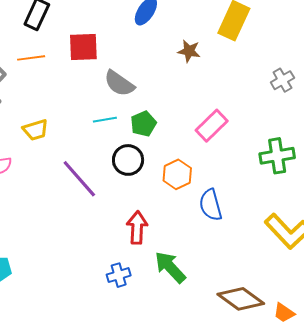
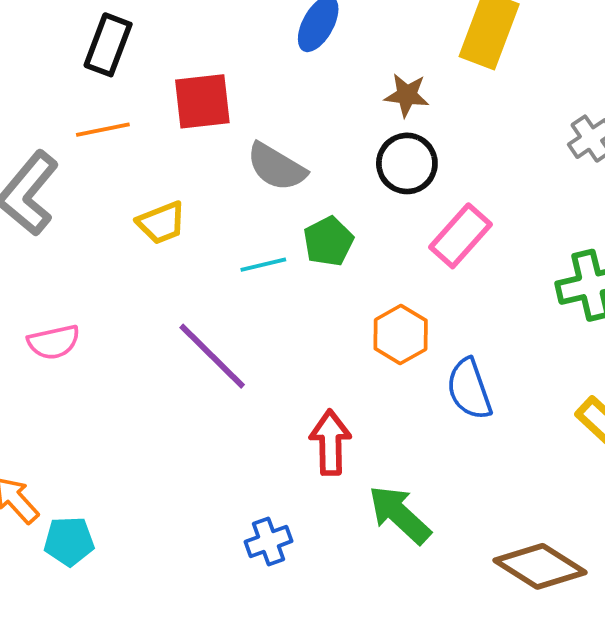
cyan line: (105, 120) -> (263, 265), moved
yellow trapezoid: (35, 130) -> (161, 223), moved
black circle: (128, 160) -> (407, 163), moved
blue cross: (119, 275) -> (268, 541), moved

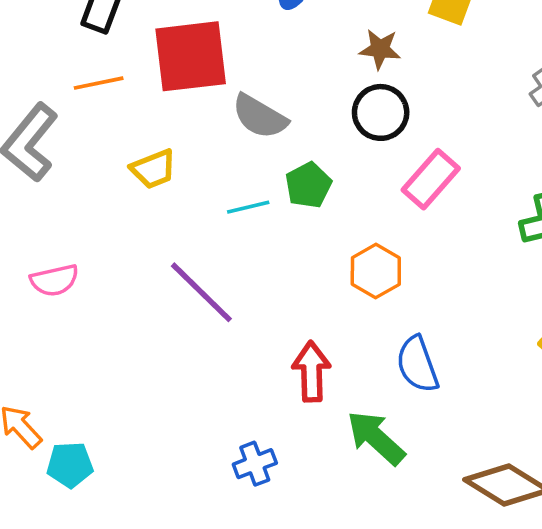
red square: (202, 101) -> (191, 56), size x1.4
blue semicircle: (469, 389) -> (417, 364), moved

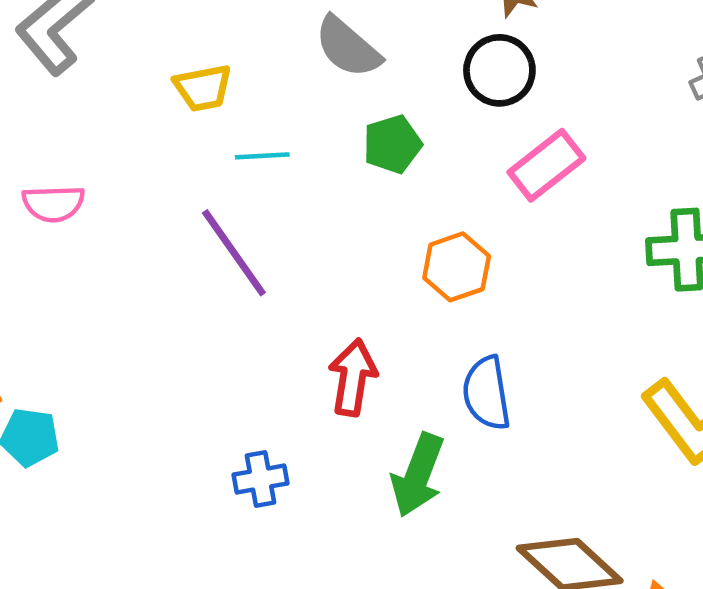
cyan line: (248, 207) -> (262, 156), moved
green arrow: (376, 438) -> (418, 475), turned -122

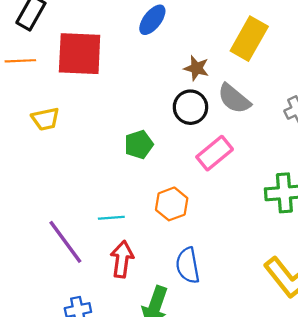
gray semicircle: (348, 47) -> (234, 99), moved
cyan line: (262, 156) -> (111, 218), moved
purple line: (234, 253) -> (65, 242), moved

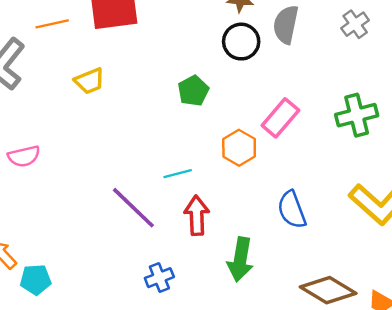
gray semicircle: (234, 99) -> (286, 25), turned 72
pink rectangle: (215, 153) -> (280, 118), moved
blue semicircle: (188, 265) -> (292, 210), moved

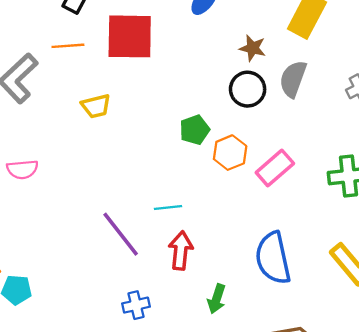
orange hexagon: (239, 148) -> (230, 153), moved
blue semicircle: (292, 210) -> (273, 258), size x1.4
green arrow: (240, 259) -> (217, 299), size x0.7

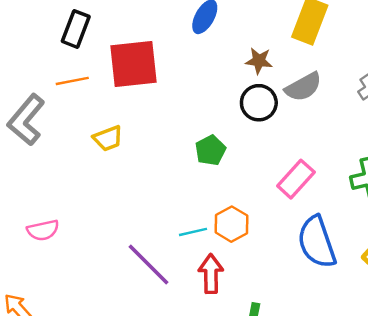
gray semicircle: (293, 79) -> (303, 87), turned -132
orange hexagon: (230, 153) -> (231, 224), moved
pink semicircle: (22, 169) -> (43, 230), moved
blue semicircle: (273, 258) -> (317, 242), moved

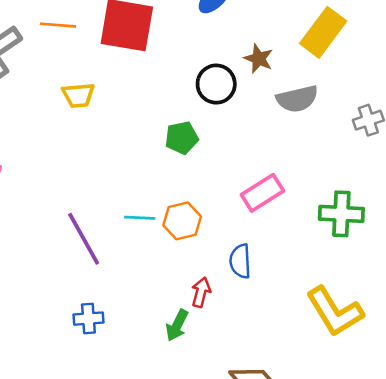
black circle: (259, 103) -> (216, 84), moved
blue semicircle: (317, 242) -> (240, 261), moved, size x0.6
red arrow: (211, 274) -> (201, 292), moved, size x0.7

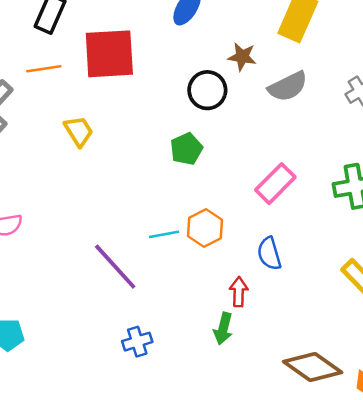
yellow trapezoid: (78, 95) -> (79, 131), turned -104

